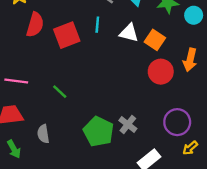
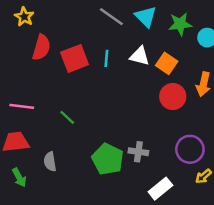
cyan line: (97, 25) -> (106, 58), moved
gray cross: (128, 124) -> (138, 152), turned -30

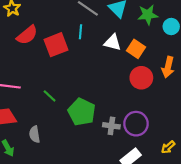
red semicircle: (41, 47) -> (27, 35), turned 35
cyan line: (106, 58) -> (80, 32), moved
purple circle: (190, 149) -> (136, 124), moved
green pentagon: (108, 159) -> (82, 112), moved

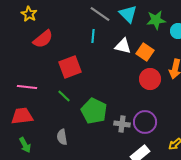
red square: (56, 45) -> (70, 67), moved
gray semicircle: (35, 134) -> (62, 137), moved

